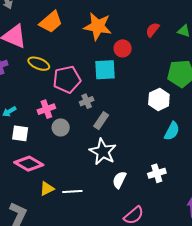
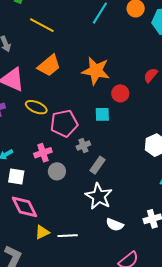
cyan square: (105, 70) -> (102, 114), size x0.7
pink diamond: (29, 164) -> (24, 207), turned 32
white semicircle: (119, 180) -> (115, 225), turned -96

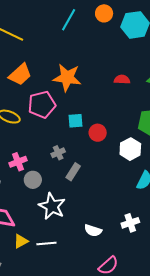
red semicircle: (151, 75) -> (122, 80), turned 56
red circle: (120, 93) -> (98, 133), moved
pink pentagon: (64, 123) -> (42, 105), moved
white star: (99, 196) -> (52, 206), moved

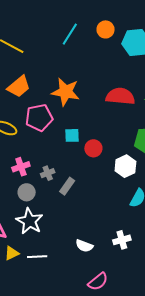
red semicircle: (122, 80) -> (120, 96), size x1.8
gray cross: (58, 153) -> (48, 173), moved
pink cross: (18, 162) -> (21, 167), moved
white star: (52, 206) -> (29, 221), moved

